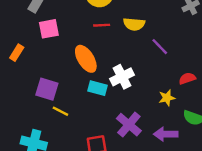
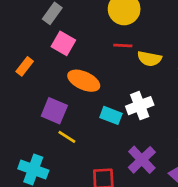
yellow semicircle: (134, 24) -> (149, 59), moved
pink square: (49, 29) -> (63, 43), turned 35
orange ellipse: (86, 59) -> (84, 81), moved, turned -40

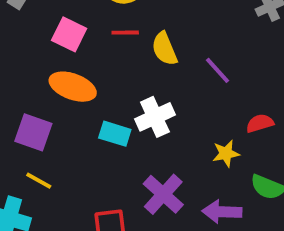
pink square: (63, 43) -> (69, 34), moved
yellow semicircle: (149, 59) -> (164, 49), turned 60
yellow line: (67, 137) -> (39, 181), moved

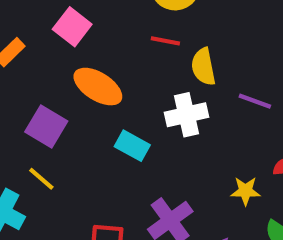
pink square: (69, 34) -> (72, 27), moved
purple line: (217, 70) -> (255, 101), turned -40
white cross: (155, 117) -> (187, 115), moved

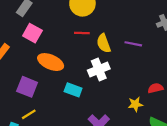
purple line: (255, 101) -> (133, 44), moved
yellow line: (41, 179) -> (29, 114), turned -64

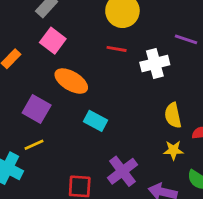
yellow semicircle: (104, 43) -> (173, 115), moved
purple line: (133, 44) -> (186, 39), moved
white cross: (99, 70) -> (155, 63), moved

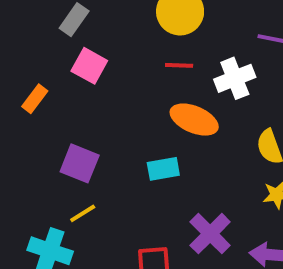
orange ellipse: (71, 81) -> (194, 120), moved
cyan rectangle: (95, 121) -> (163, 169), turned -30

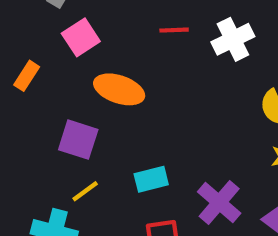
pink square: (89, 66) -> (81, 37), turned 32
orange ellipse: (194, 120) -> (119, 89), moved
cyan rectangle: (163, 169) -> (151, 179), moved

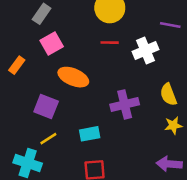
purple cross: (219, 203) -> (125, 104), moved, turned 32

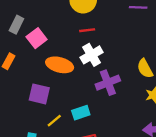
gray rectangle: (42, 14) -> (16, 25), moved
white cross: (146, 51) -> (92, 55), moved
yellow line: (48, 139) -> (54, 121), moved

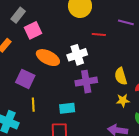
red line: (87, 30) -> (99, 34), moved
cyan rectangle: (81, 113) -> (67, 108), moved
yellow line: (54, 121) -> (33, 105), turned -64

